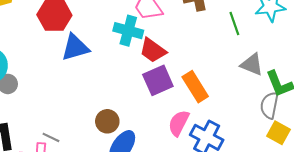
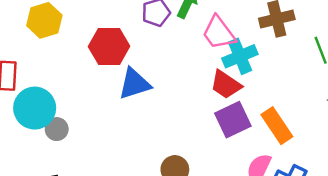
cyan cross: (128, 31) -> (240, 56), moved, turned -36

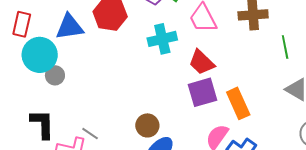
cyan cross: (240, 56) -> (162, 39), moved
blue triangle: (134, 84) -> (70, 27), moved

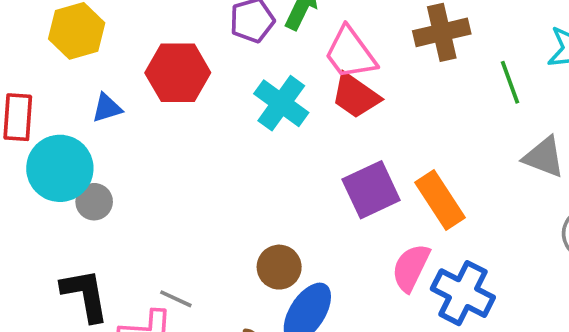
blue triangle: (70, 27) -> (107, 108), size x0.6
cyan cross: (162, 39) -> (281, 103), turned -32
red trapezoid: (202, 62) -> (356, 96), moved

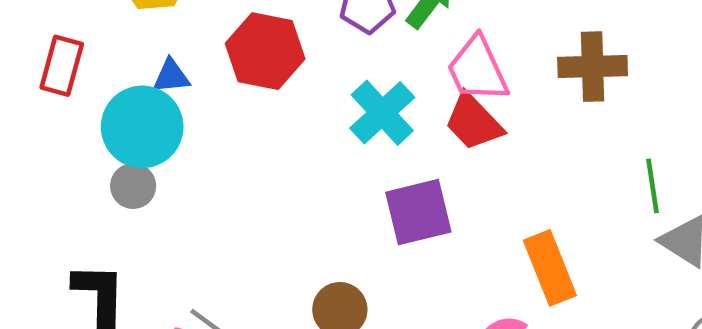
green line: (510, 82) -> (653, 186), moved
cyan circle: (60, 168) -> (142, 127), moved
purple square: (371, 190) -> (418, 212), moved

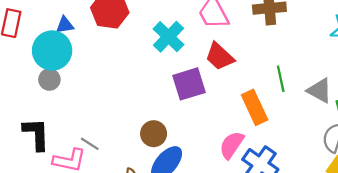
red trapezoid: (473, 122) -> (220, 57), moved
green line: (653, 186) -> (281, 79), moved

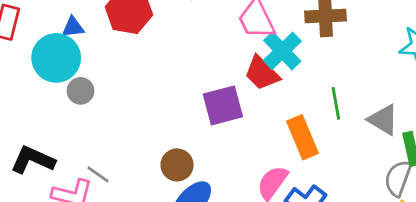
cyan cross: (168, 37) -> (282, 51), moved
gray circle: (49, 80) -> (81, 91), moved
black L-shape: (36, 134) -> (33, 160), turned -66

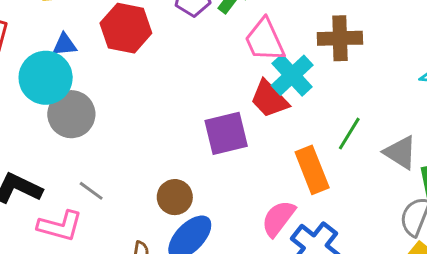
gray circle: (81, 91) -> (71, 114), size x1.6
green line: (336, 103) -> (349, 134), turned 40
gray line: (98, 174) -> (91, 191), moved

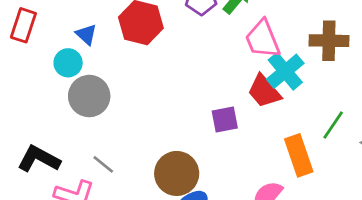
blue triangle: (65, 45) -> (86, 34), turned 45
cyan circle: (46, 78) -> (68, 63), size x0.6
purple square: (226, 133) -> (225, 120), size x0.7
brown circle: (175, 197) -> (177, 173), size x1.4

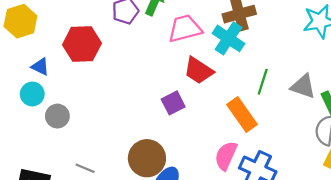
pink trapezoid: (263, 39) -> (185, 28), turned 114
cyan cross: (285, 71) -> (228, 38), moved
gray circle: (89, 96) -> (57, 116), size x0.7

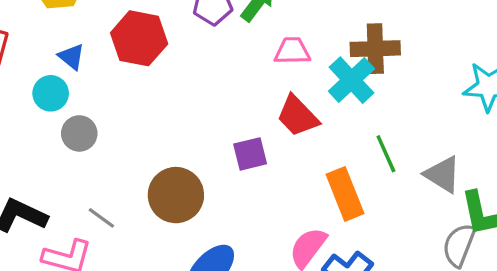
pink trapezoid: (185, 28) -> (292, 51), size x0.7
green line: (263, 82) -> (386, 154), turned -55
brown circle: (147, 158) -> (176, 195), moved

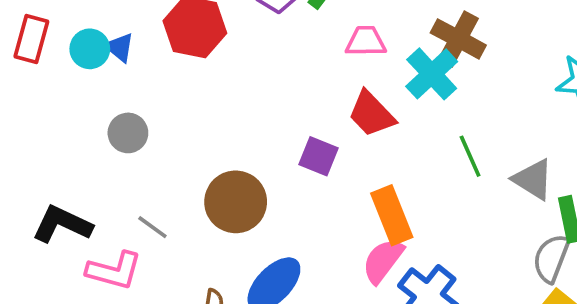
brown cross: (375, 49) -> (458, 39), turned 30
cyan circle: (51, 93) -> (90, 49), moved
purple square: (250, 154) -> (318, 156), turned 36
orange rectangle: (345, 194) -> (392, 215), moved

